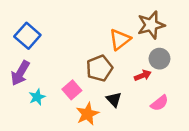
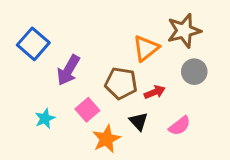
brown pentagon: (99, 68) -> (121, 83), turned 30
purple arrow: (20, 73) -> (68, 70), moved
red arrow: (143, 75) -> (155, 92), moved
pink semicircle: (159, 103) -> (180, 126), moved

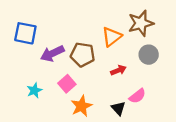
blue square: (33, 44) -> (25, 33), turned -30
purple arrow: (68, 70) -> (52, 53), turned 35
brown pentagon: (121, 83) -> (83, 55), moved
black triangle: (139, 121) -> (118, 108), moved

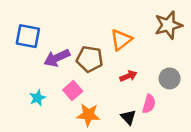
brown star: (141, 23) -> (168, 25), moved
gray circle: (149, 55) -> (170, 78), moved
pink semicircle: (137, 96) -> (149, 104), turned -36
orange star: (81, 106) -> (88, 115), turned 30

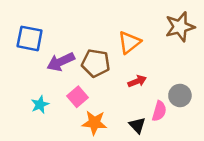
gray circle: (170, 78) -> (180, 95), moved

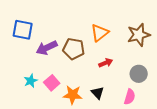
brown star: (180, 27) -> (139, 35), moved
pink square: (78, 97) -> (52, 83), moved
pink semicircle: (159, 111) -> (130, 97), moved
black triangle: (137, 125) -> (98, 93), moved

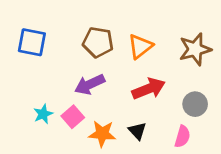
purple arrow: (47, 48) -> (90, 84), moved
brown pentagon: (74, 49) -> (98, 42), moved
red arrow: (106, 63) -> (149, 89), size x1.6

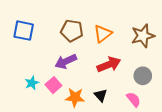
pink semicircle: (182, 136) -> (134, 99), turned -56

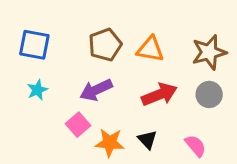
brown pentagon: (72, 31) -> (105, 45), turned -30
orange triangle: (103, 34) -> (150, 49), turned 48
gray circle: (143, 76) -> (209, 94), moved
cyan star: (32, 83) -> (37, 90), moved

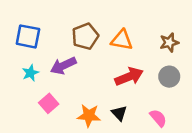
brown star: (209, 52) -> (169, 42), size x0.7
purple arrow: (96, 90) -> (63, 66), moved
pink square: (78, 125) -> (49, 103), moved

